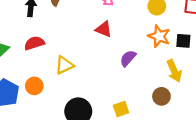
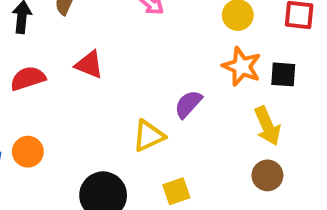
red triangle: (104, 29) -> (89, 65), moved
yellow triangle: (64, 65) -> (149, 136), moved
brown circle: (161, 96) -> (267, 175), moved

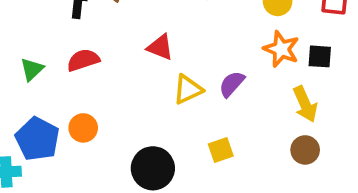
red triangle: (89, 65) -> (160, 47), moved
yellow triangle: (149, 136) -> (188, 89), moved
yellow square: (176, 191) -> (221, 150), moved

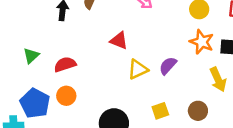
red semicircle: (83, 60) -> (65, 64), moved
brown circle: (305, 150) -> (198, 111), moved

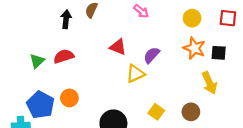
red semicircle: (65, 64) -> (64, 56), moved
purple semicircle: (168, 66) -> (152, 55), moved
yellow square: (160, 111) -> (156, 112), turned -35

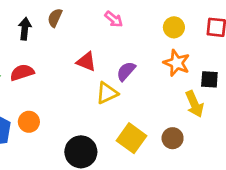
black square: (219, 53) -> (209, 79), moved
yellow square: (156, 112) -> (131, 138), size x1.5

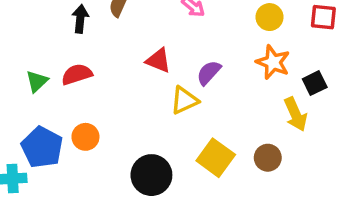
black square: (209, 79) -> (315, 83), turned -30

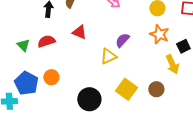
red triangle: (158, 60) -> (79, 32), moved
green triangle: (37, 81) -> (23, 45), turned -32

